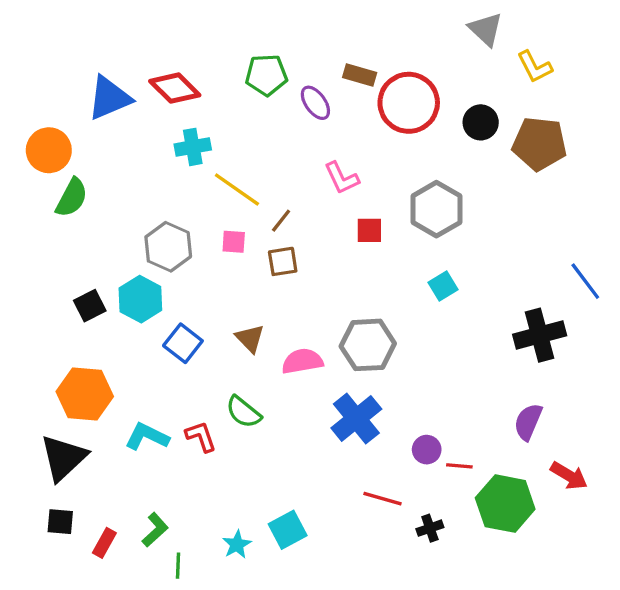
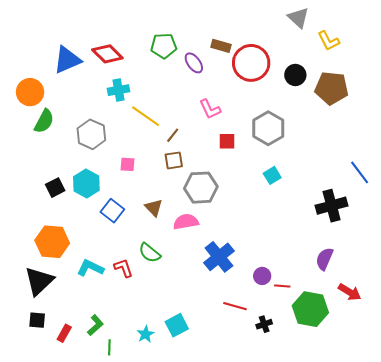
pink square: (234, 242) -> (128, 164), moved
gray hexagon: (168, 247) -> (91, 134), moved
gray hexagon: (368, 345) -> (201, 188), moved

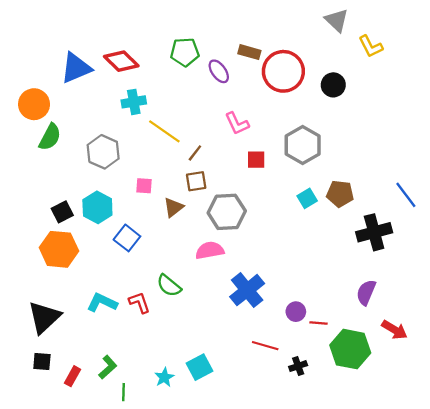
brown pentagon: (332, 88) -> (340, 194), moved, size x0.7
brown triangle: (154, 208) -> (173, 207), moved, turned 36
orange hexagon: (52, 242) -> (59, 249), moved

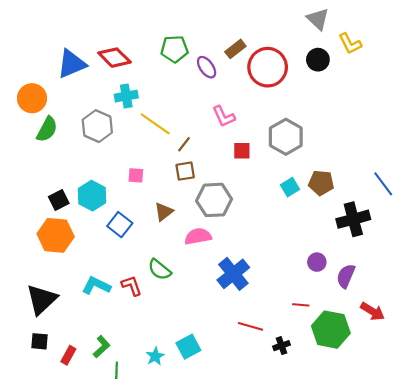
brown rectangle: (249, 52) -> (235, 49), turned -54
black circle: (333, 85) -> (318, 60), moved
gray hexagon: (103, 152) -> (97, 126), moved
brown triangle: (173, 207) -> (164, 212), moved
purple circle: (296, 312) -> (317, 262), moved

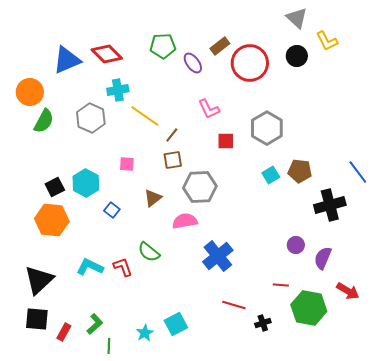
blue square: (120, 225) -> (112, 210), size x0.7
black square: (39, 341) -> (37, 319), size x1.4

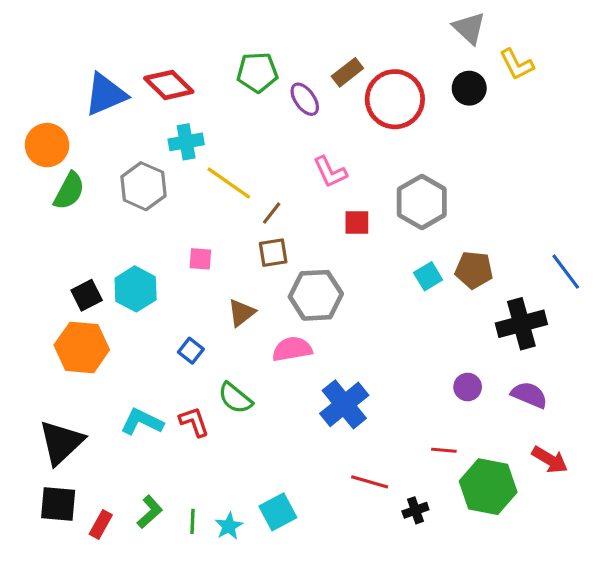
blue square: (112, 210) -> (191, 351), moved
purple semicircle: (323, 258) -> (529, 395), moved, turned 90
green line: (109, 346) -> (192, 521), moved

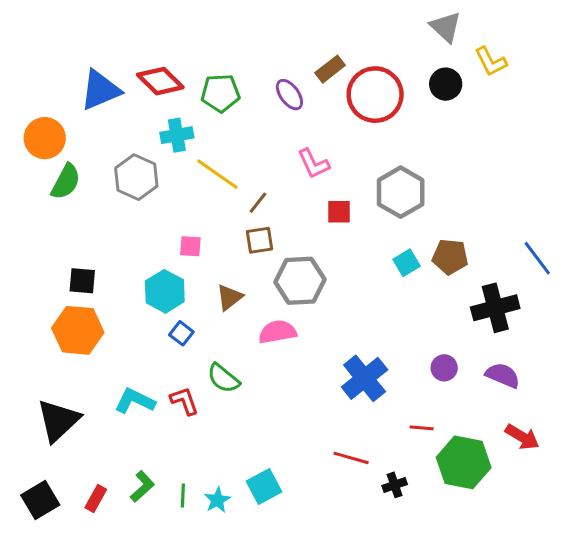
green pentagon: (257, 72) -> (220, 93), moved
cyan hexagon: (136, 289) -> (165, 291), moved
black square: (87, 295) -> (82, 281), turned 32
blue cross: (344, 404) -> (365, 378), moved
black square: (58, 504) -> (40, 500), moved, turned -36

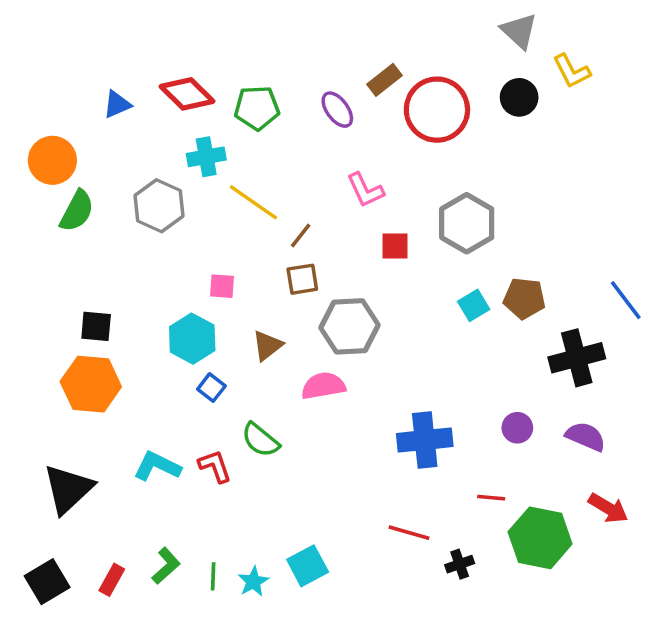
blue triangle: (100, 90) -> (117, 104), size x0.6
blue cross: (365, 378) -> (425, 440), turned 33

